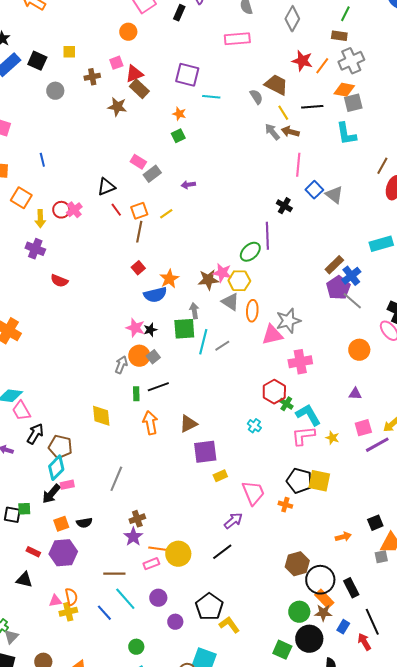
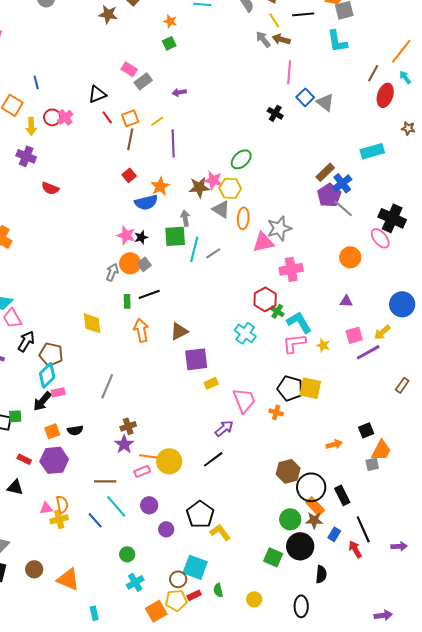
blue line: (42, 160) -> (36, 82), moved
purple line: (267, 236) -> (173, 143), moved
cyan cross: (254, 426) -> (245, 333), size x1.5

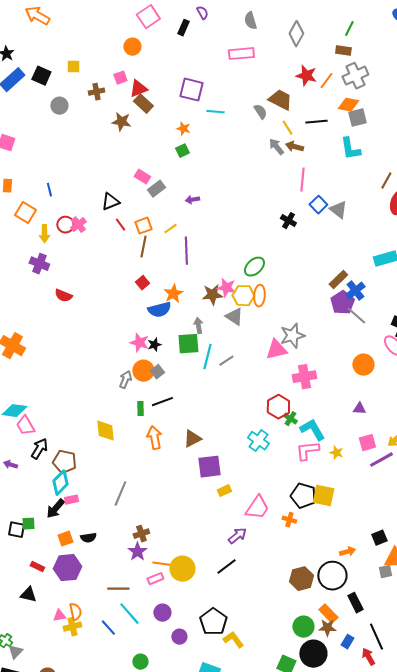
orange ellipse: (243, 218) -> (259, 296), moved
pink trapezoid: (244, 400) -> (257, 508), turned 56
black circle: (311, 487) -> (332, 576), moved

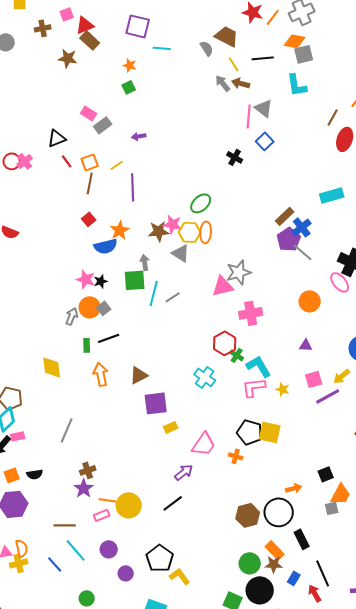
gray triangle: (338, 210) -> (264, 108), moved

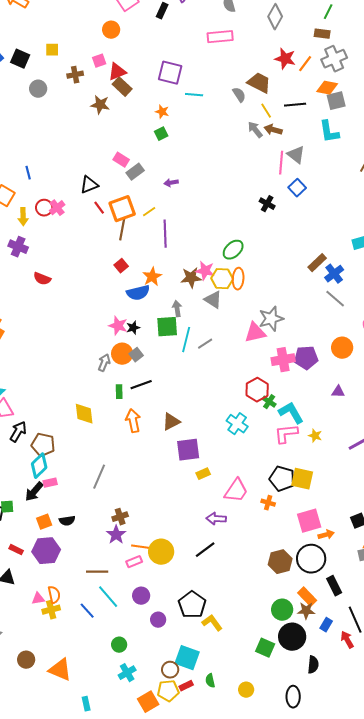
orange square: (90, 162) -> (122, 209), size x1.5
purple pentagon: (289, 239) -> (306, 358), moved, turned 30
pink square: (314, 379) -> (309, 521), moved, size x1.4
purple arrow: (184, 472) -> (216, 519), turned -138

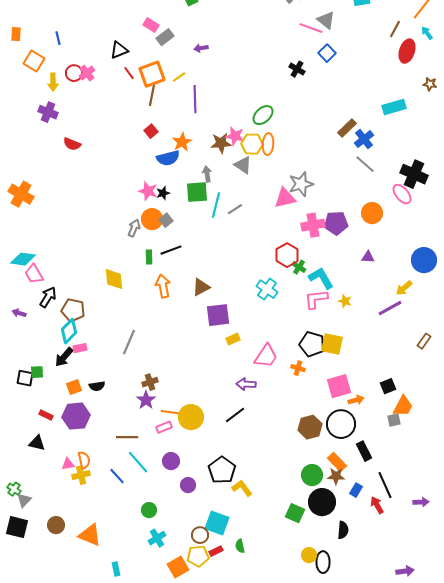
pink line: (281, 163) -> (311, 28), turned -75
yellow circle: (246, 690) -> (309, 555), moved

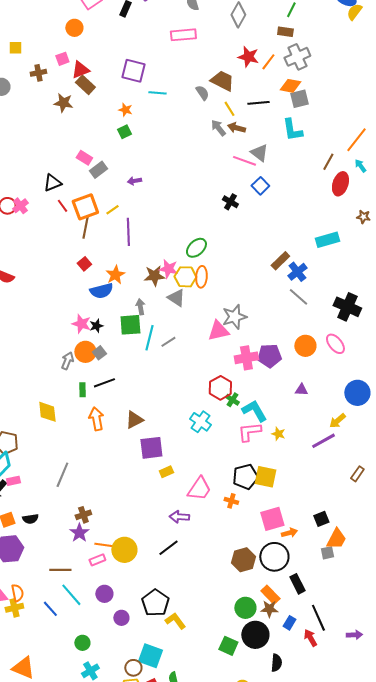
pink ellipse: (402, 194) -> (335, 344), moved
black pentagon: (312, 344) -> (245, 477), turned -30

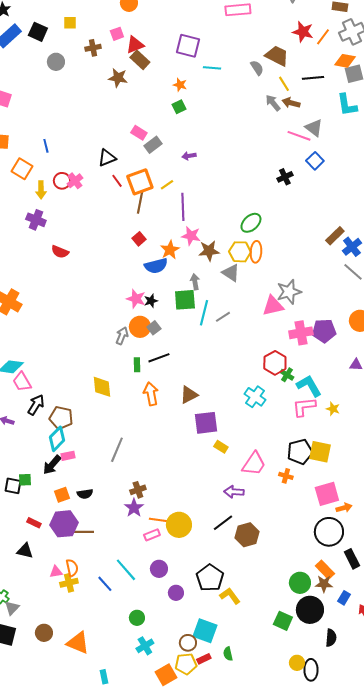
black cross: (230, 202) -> (285, 177), turned 35
pink star: (168, 269) -> (191, 236), moved
yellow rectangle: (166, 472) -> (221, 447), turned 56
brown hexagon: (243, 560) -> (247, 535), moved
brown line: (60, 570) -> (83, 532), moved

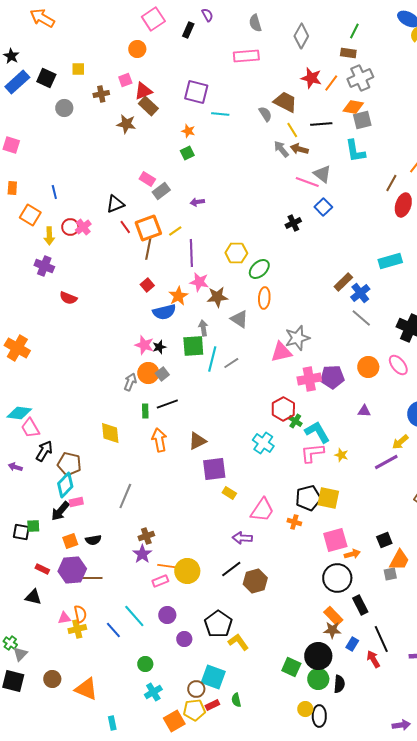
yellow hexagon: (240, 252) -> (236, 253), moved
green circle: (300, 583) -> (318, 679), moved

